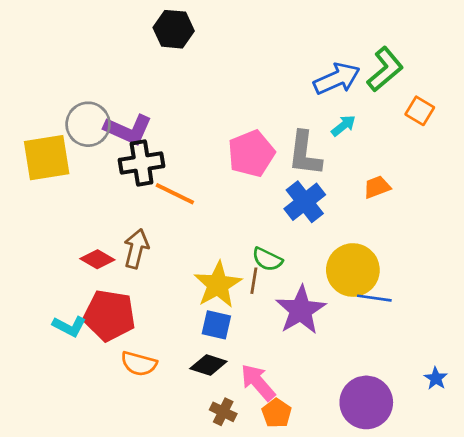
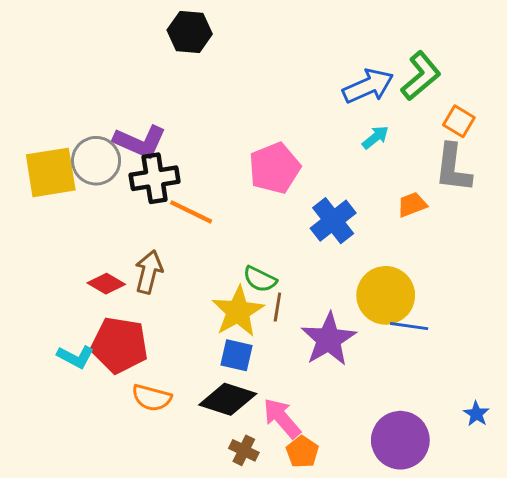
gray circle: (88, 124) -> (96, 161), moved
gray L-shape: (305, 154) -> (453, 168), moved
green semicircle: (267, 259) -> (260, 279), moved
black diamond: (208, 365) -> (228, 399), size x1.4

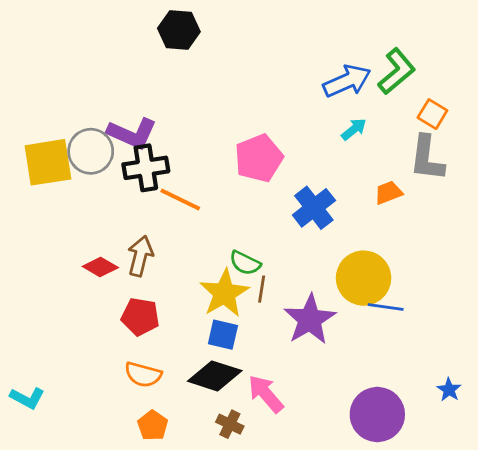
red pentagon: (119, 345) -> (140, 317), moved, size x0.7
cyan L-shape: (76, 357) -> (27, 398), moved
orange pentagon: (302, 452) -> (153, 426), moved

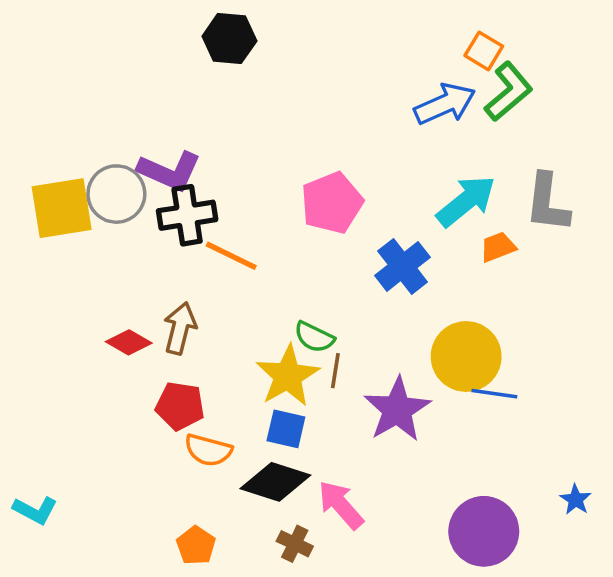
orange square: (432, 114) -> (484, 51), moved
cyan arrow: (354, 129) -> (466, 201), moved, size x1.8
orange semicircle: (143, 375) -> (208, 450), moved

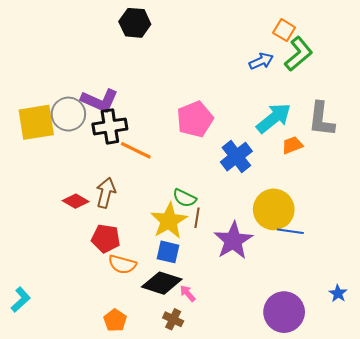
blue arrow: (445, 104) -> (261, 61), size x0.7
pink arrow: (341, 505) -> (188, 293), moved, size x0.6
cyan L-shape: (35, 510) -> (21, 300), turned -70

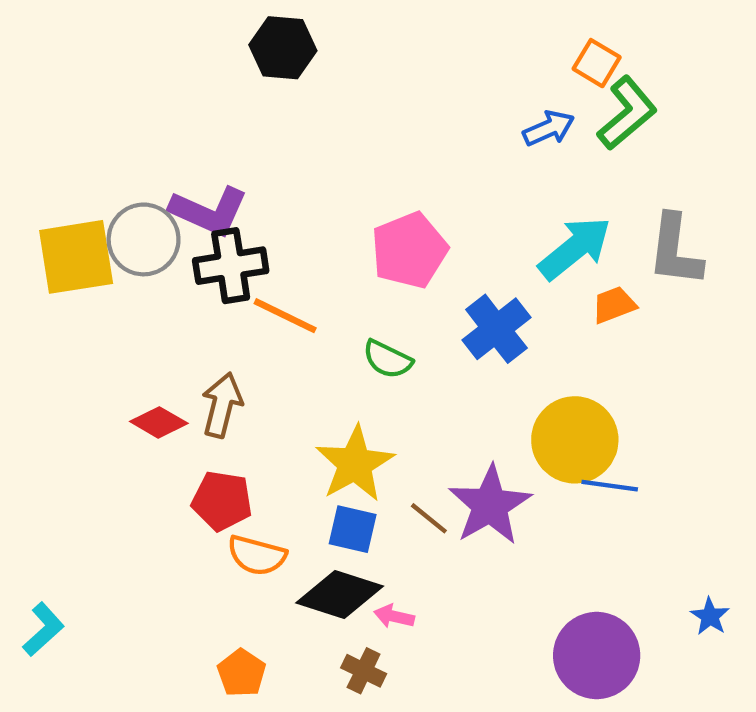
green semicircle: (185, 198) -> (388, 359), moved
brown line: (197, 218) -> (429, 518), moved, turned -60
pink arrow: (188, 293) -> (394, 616), turned -36

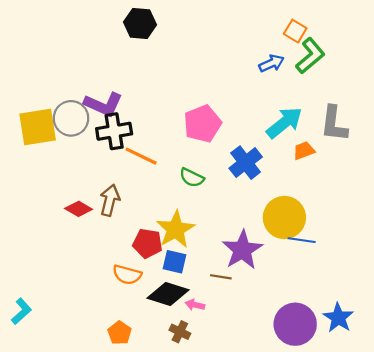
red pentagon: (222, 501) -> (148, 243), moved
brown line: (429, 518) -> (221, 277), moved, turned -30
blue star: (710, 616) -> (338, 318), moved, size x1.6

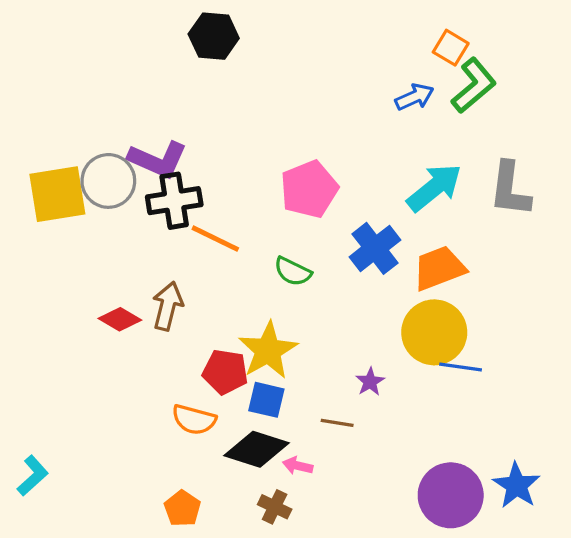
orange trapezoid: (304, 151) -> (439, 268), moved, size x1.6
purple star: (242, 250) -> (370, 382), size x0.5

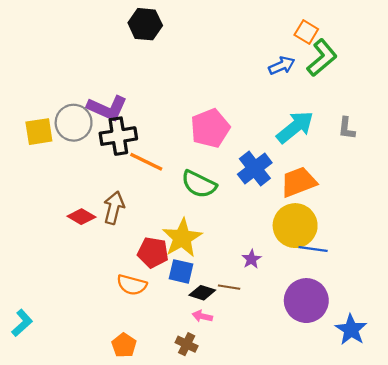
gray L-shape: (510, 189) -> (347, 128), size x0.6
yellow square: (57, 194) -> (39, 132), size x0.7
green semicircle: (293, 271) -> (199, 184), size x1.4
black diamond: (256, 449) -> (202, 293), moved, size x0.6
purple circle: (451, 495) -> (306, 301), moved

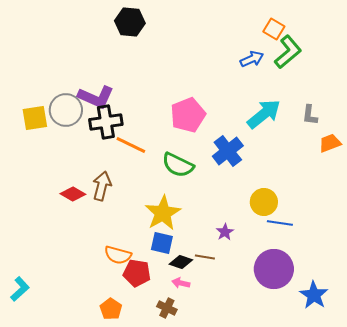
orange trapezoid: (298, 182) -> (330, 143), moved, size x0.7
yellow circle: (295, 226) -> (264, 202), size x0.7
red pentagon: (153, 252) -> (137, 273), moved

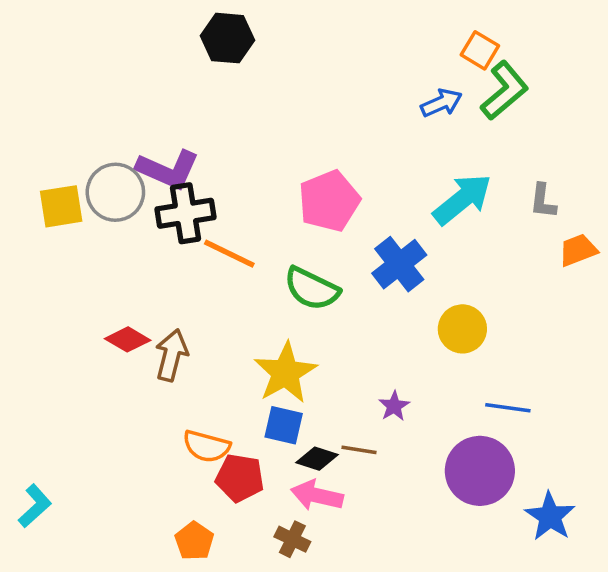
brown arrow: (102, 186) -> (171, 355), moved
yellow circle: (264, 202) -> (462, 329), moved
blue line: (280, 223) -> (508, 408), moved
pink arrow: (181, 283) -> (317, 495), size x1.6

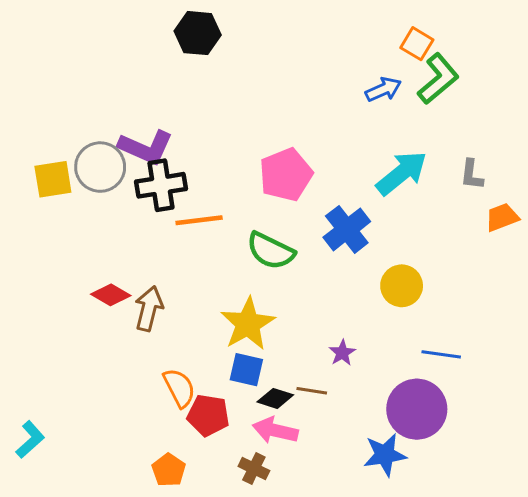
orange line: (229, 254) -> (199, 220), turned -33
orange semicircle: (207, 446) -> (179, 388), turned -132
blue star: (550, 516) -> (385, 455), moved, turned 30

